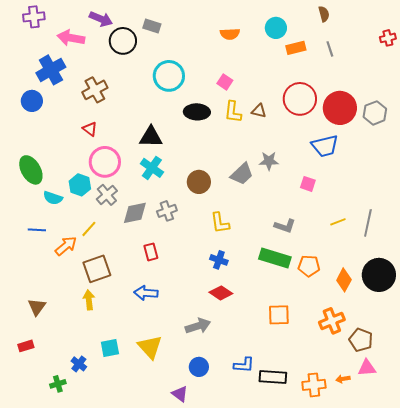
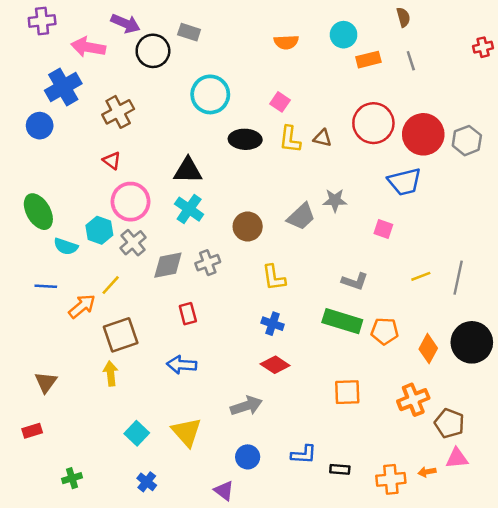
cyan square: (110, 348) -> (137, 433), turned -36
blue cross: (79, 364) -> (147, 482), moved
black rectangle: (273, 377) -> (340, 469), size x0.6

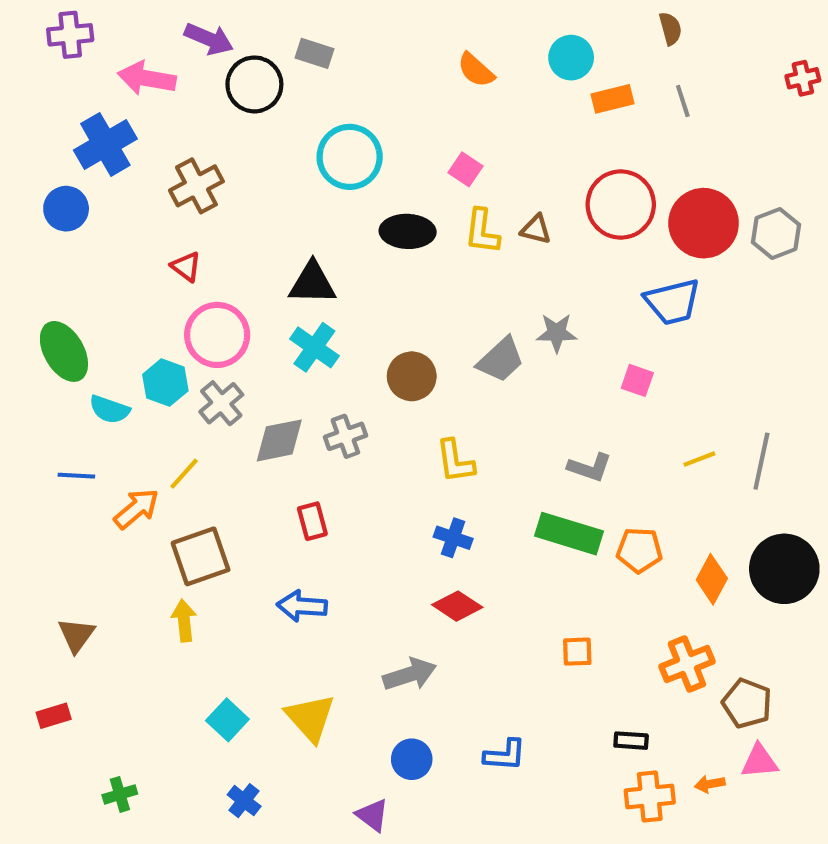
orange semicircle: (286, 42) -> (476, 70), turned 45
orange square: (347, 392) -> (577, 652), size x0.7
black rectangle: (340, 469) -> (631, 741), moved

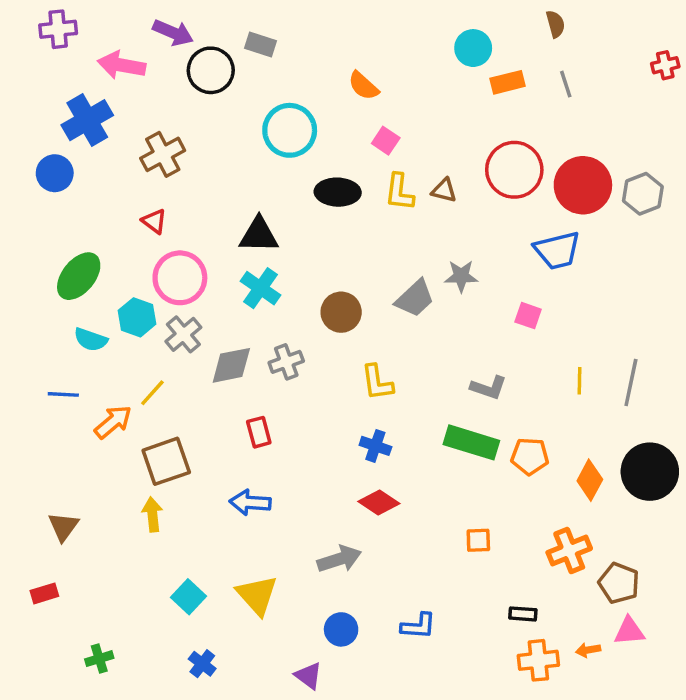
orange semicircle: (476, 70) -> (363, 86), moved
green ellipse: (64, 351) -> (79, 276), moved, turned 69
yellow line: (699, 459) -> (579, 381), turned -68

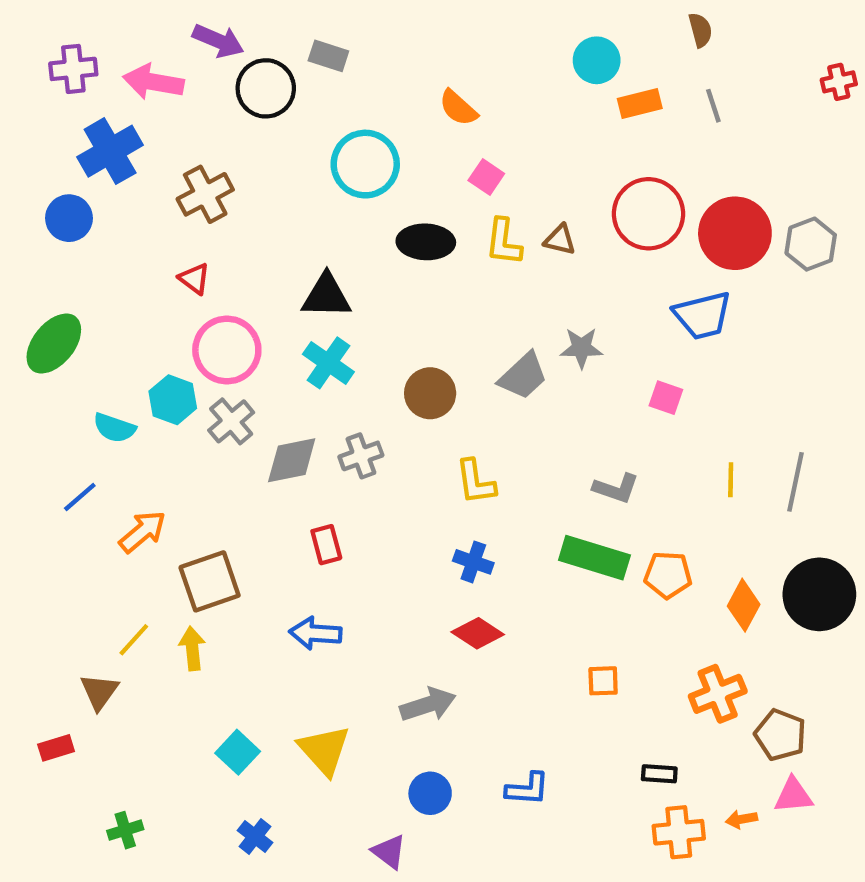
purple cross: (58, 29) -> (73, 69), moved
green ellipse: (79, 276) -> (54, 344), moved
yellow line: (152, 393) -> (134, 640), moved
blue line: (63, 394) -> (80, 497), turned -44
brown triangle: (63, 527) -> (99, 692), moved

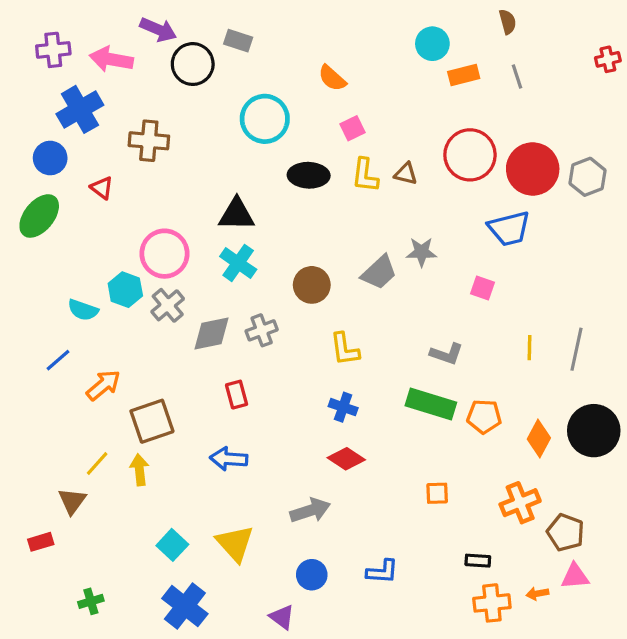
pink square: (486, 177) -> (352, 128), turned 30
brown cross: (205, 194) -> (149, 141), turned 33
red triangle: (194, 279) -> (102, 188), moved
green ellipse: (54, 344) -> (39, 216), moved
blue cross: (255, 837) -> (185, 606), size x1.8

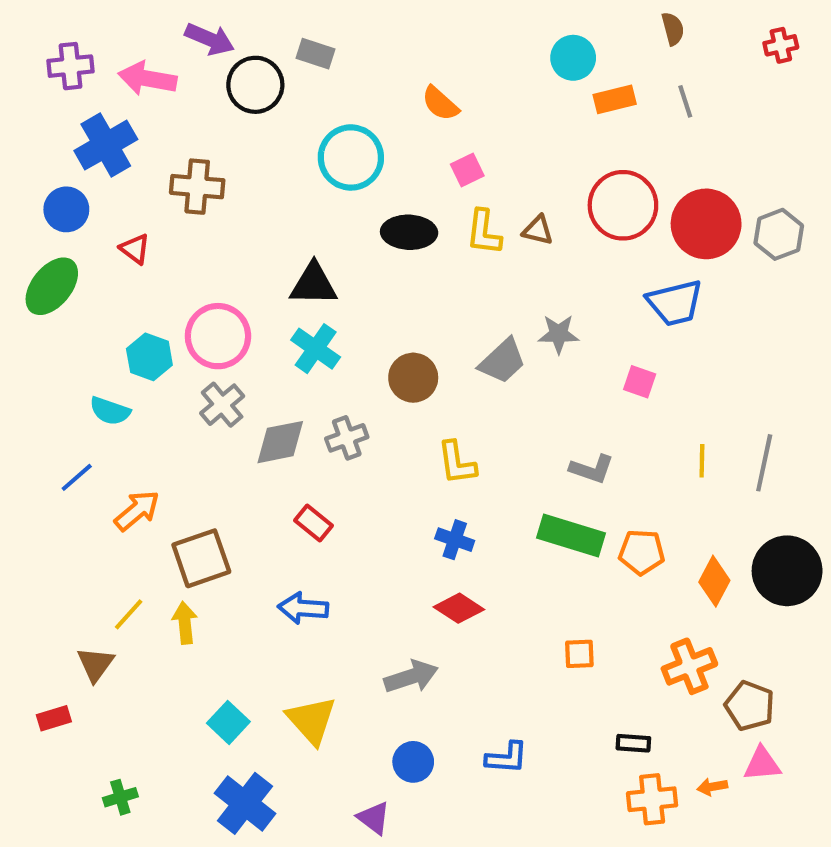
red cross: (608, 59) -> (781, 45), moved
cyan hexagon: (125, 290) -> (149, 357), moved
red rectangle: (237, 395) -> (313, 523), turned -36

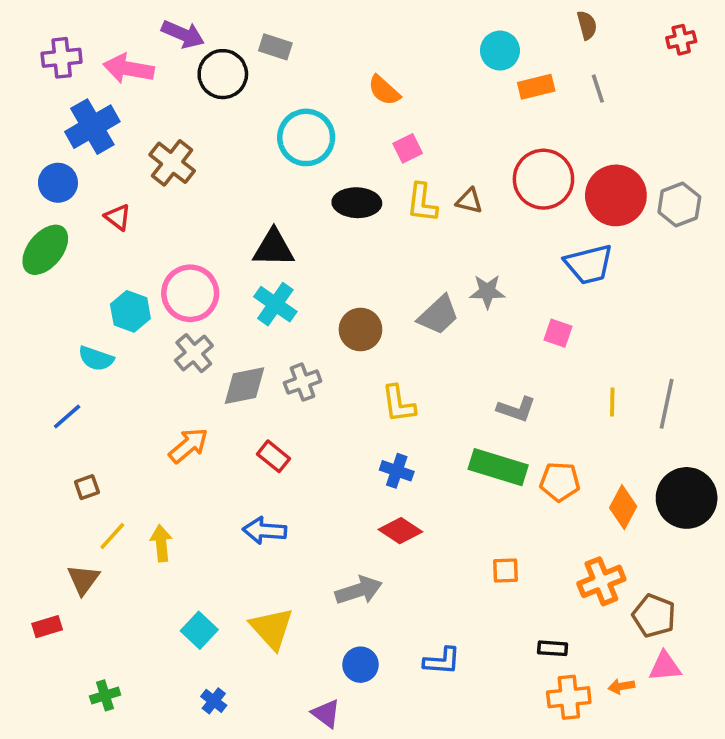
brown cross: (197, 187) -> (172, 163), turned 33
orange arrow: (137, 511) -> (188, 445), moved
brown square: (201, 558) -> (87, 487), moved, size x0.5
blue cross: (245, 803) -> (214, 701), size x0.5

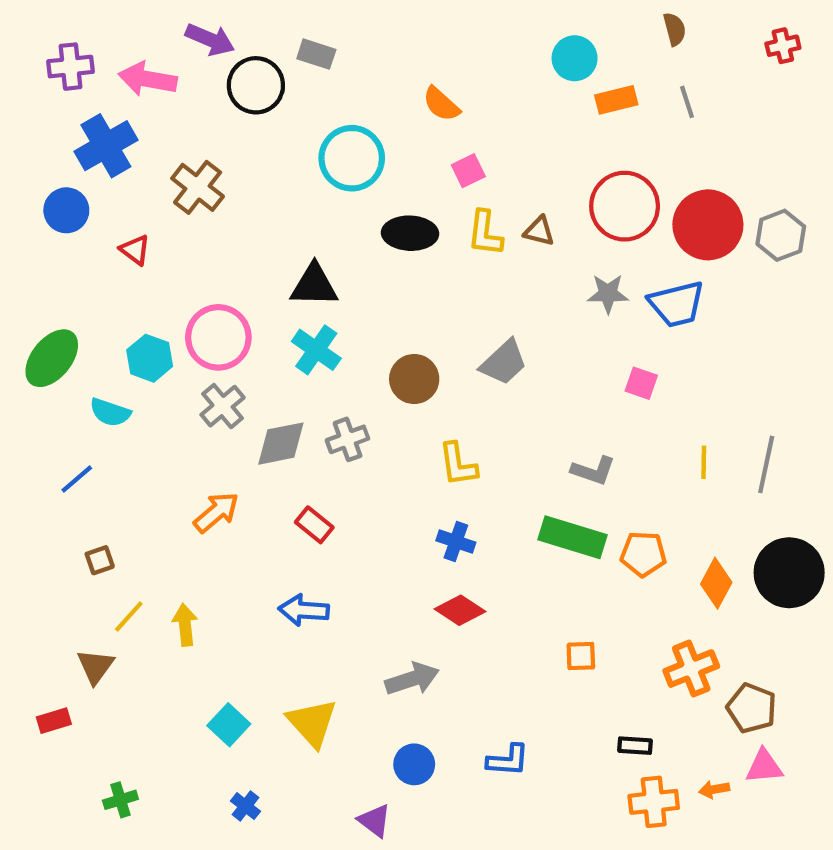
green ellipse: (45, 250) -> (52, 358), moved
gray star: (487, 291) -> (608, 294), moved

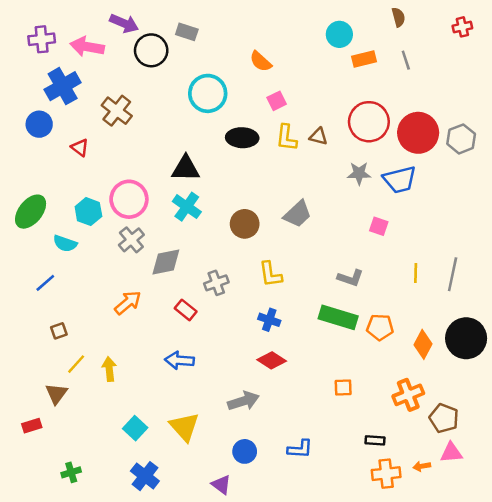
gray cross: (348, 439) -> (216, 283), moved
blue cross: (245, 806) -> (145, 476), size x1.6

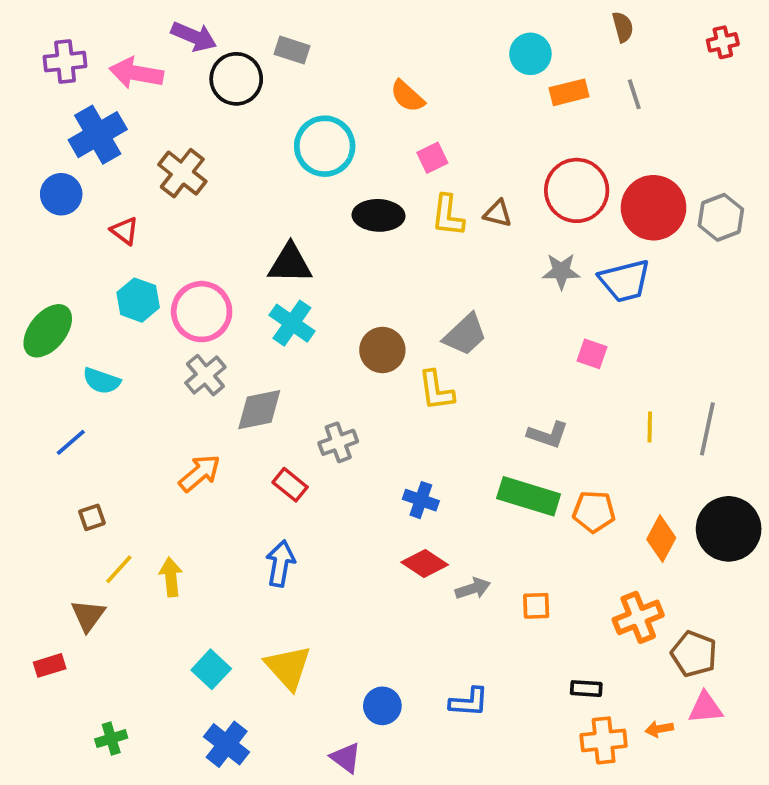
cyan hexagon: (88, 212) -> (138, 300), moved
yellow L-shape: (270, 274) -> (436, 390), moved
blue arrow: (179, 360) -> (280, 564), turned 96
gray arrow: (243, 401) -> (473, 589), moved, size x0.7

